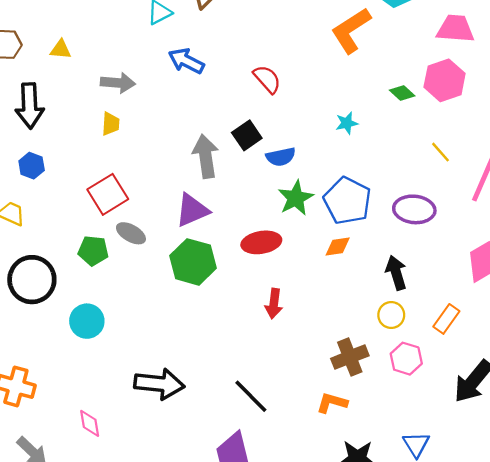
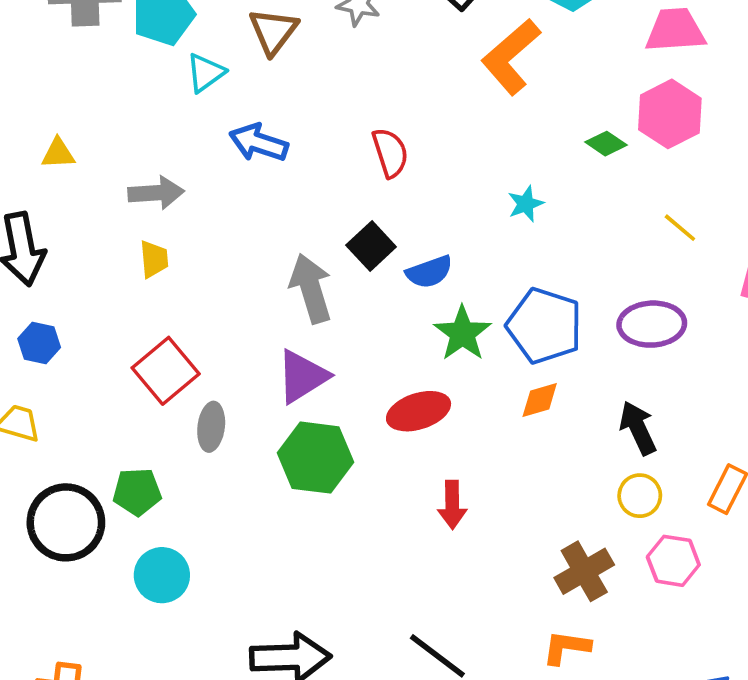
red semicircle: (267, 79) -> (390, 153), turned 32
gray ellipse: (131, 233) -> (211, 427), turned 76
green pentagon: (93, 251) -> (137, 492), moved

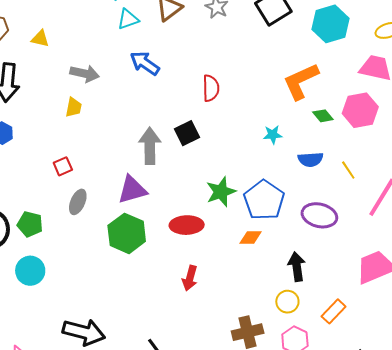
orange L-shape: (511, 57) -> (301, 81), moved
blue semicircle: (429, 272) -> (310, 159), moved
red square: (166, 371) -> (63, 166), size x0.6

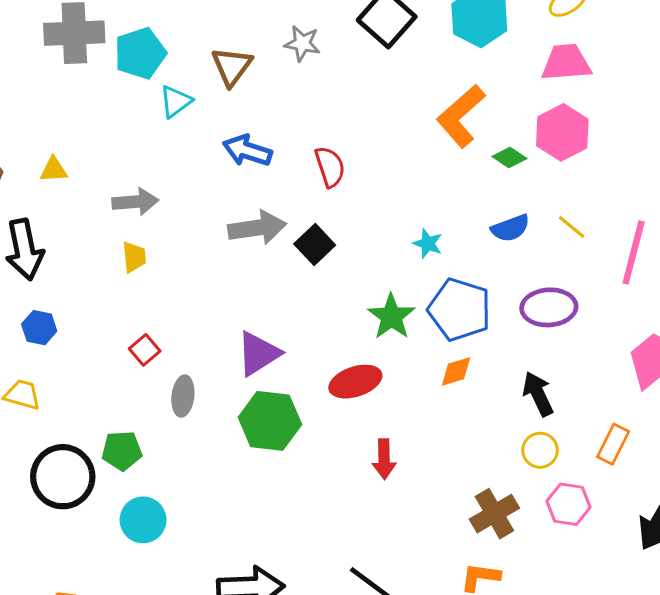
blue arrow: (145, 63) -> (247, 151), moved
cyan star: (273, 135) -> (428, 244), moved, turned -30
gray arrow: (150, 146) -> (257, 228), moved, turned 99

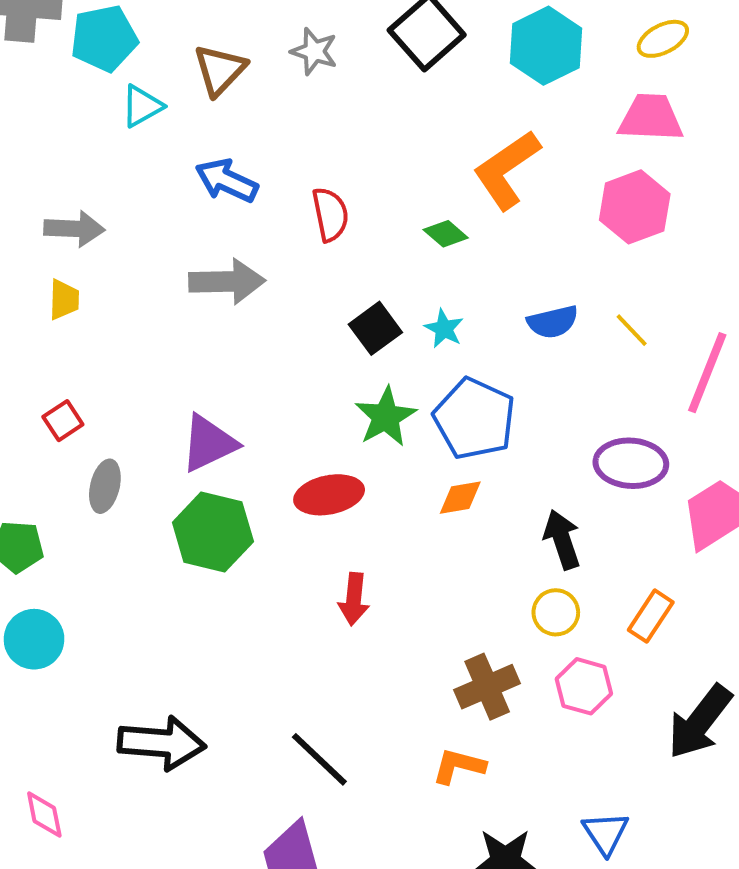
green diamond: (509, 158) -> (446, 234), moved
black square: (315, 244) -> (375, 328), moved
purple ellipse: (549, 307) -> (631, 463), moved

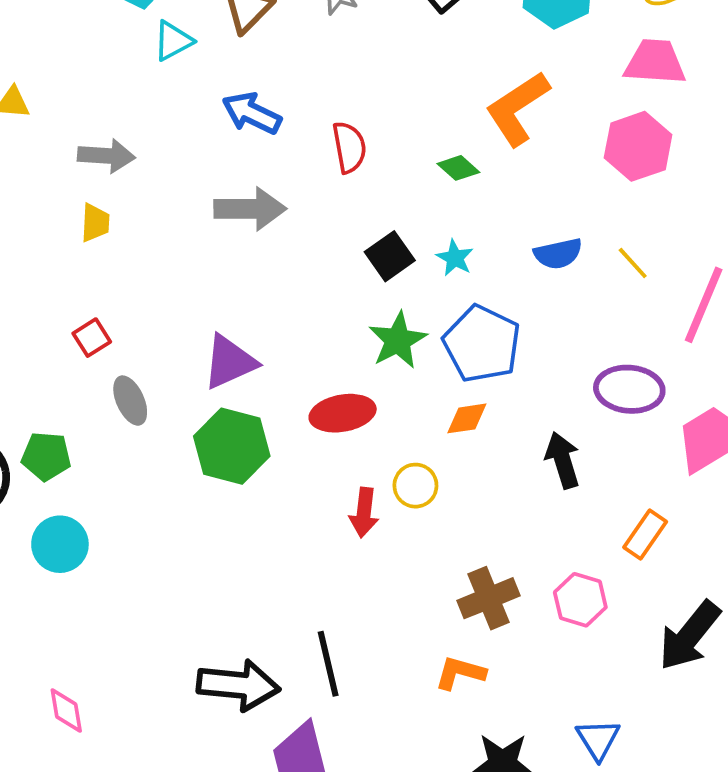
gray ellipse: (105, 486) -> (130, 401), turned -39
yellow circle: (556, 612) -> (415, 486), moved
black arrow: (162, 743) -> (238, 685), moved
black line: (319, 759) -> (328, 664), turned 32

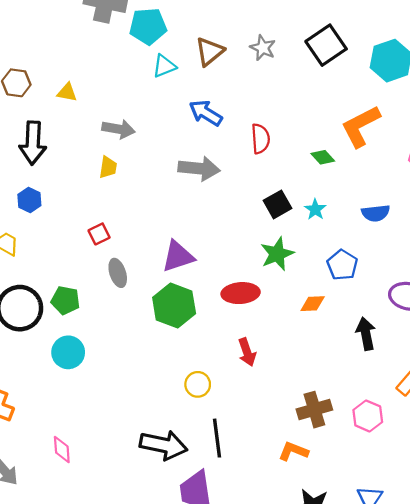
blue pentagon: (482, 344) -> (342, 265), moved, size x0.7
yellow circle: (415, 486) -> (198, 384), moved
red arrow: (364, 513) -> (247, 352), turned -32

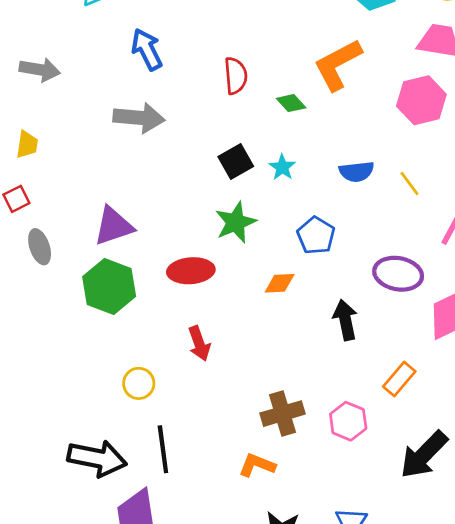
blue arrow: (206, 113) -> (147, 49), turned 32
red semicircle: (260, 139) -> (236, 76), moved
yellow trapezoid: (108, 167) -> (27, 145), moved

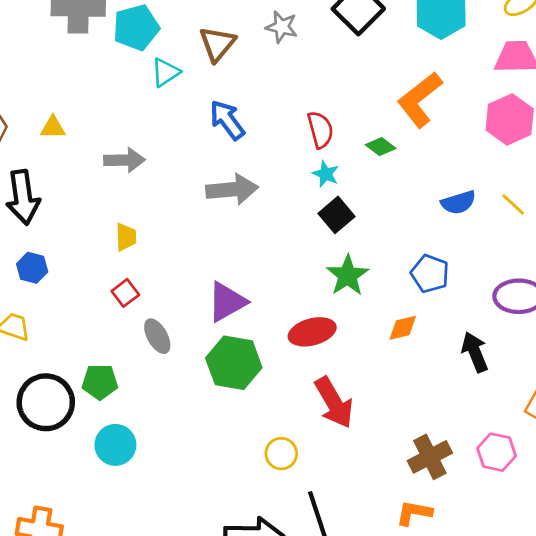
cyan star: (282, 167) -> (326, 174), moved
red arrow: (199, 343) -> (334, 403), size x1.5

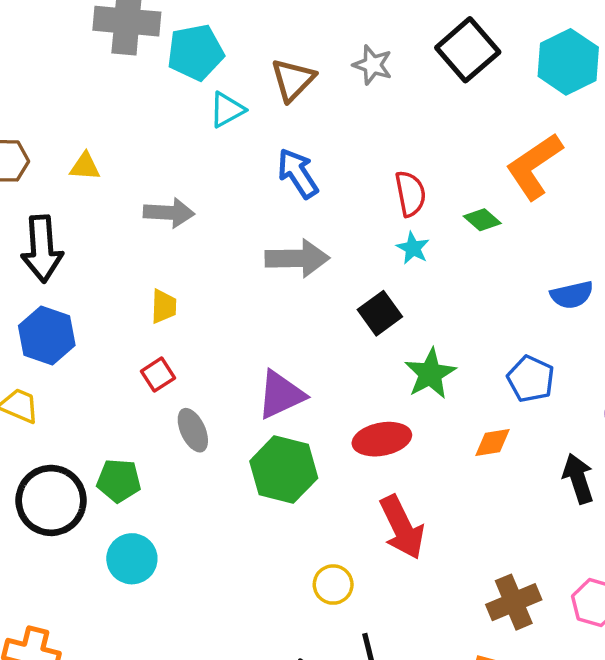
black square: (336, 215) -> (380, 313), moved
blue hexagon: (32, 268) -> (47, 335), size x1.5

